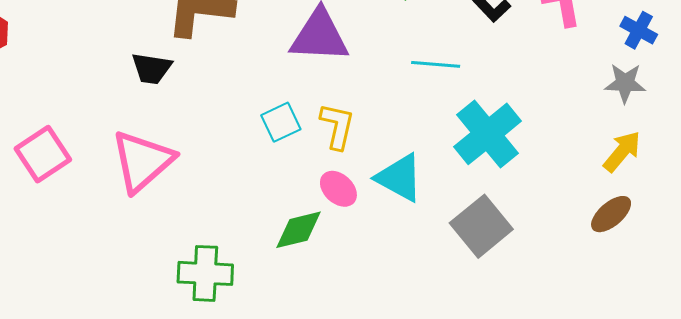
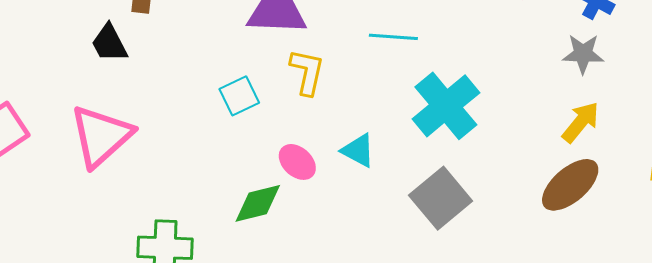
black trapezoid: (151, 68) -> (109, 43), turned 54
yellow L-shape: (337, 126) -> (307, 72), moved
cyan triangle: (399, 178) -> (358, 150), size x0.7
brown ellipse: (611, 214) -> (570, 185), size x1.4

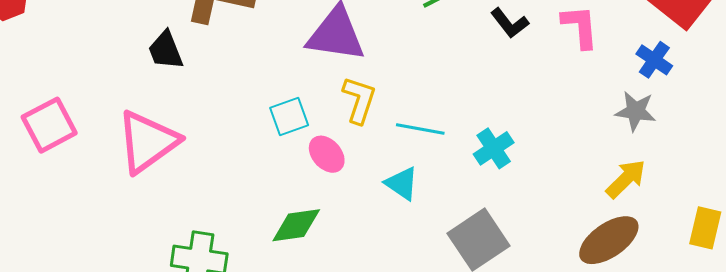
cyan line: (393, 37) -> (420, 129), moved
cyan cross: (446, 106) -> (494, 148), size x0.6
pink ellipse: (297, 162) -> (327, 154), moved

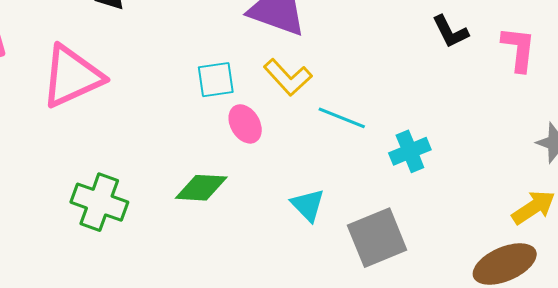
yellow L-shape: (359, 100) -> (288, 77), turned 108
cyan triangle: (402, 183) -> (308, 205), moved

